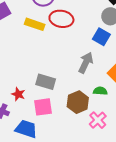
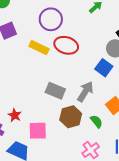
gray rectangle: (46, 82) -> (55, 91), moved
green semicircle: (100, 91) -> (96, 121), turned 40
brown hexagon: (78, 102) -> (71, 117), moved

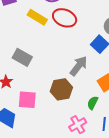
gray rectangle: (55, 91) -> (22, 57), moved
green semicircle: (96, 121) -> (93, 103), moved, turned -120

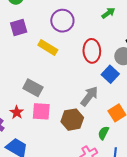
red ellipse: (65, 18) -> (92, 51), moved, turned 65
pink square: (27, 100) -> (41, 111), moved

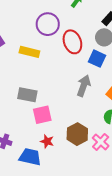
purple circle: (62, 21) -> (48, 24), moved
red star: (17, 112) -> (47, 141), moved
brown hexagon: (72, 120) -> (77, 134), moved

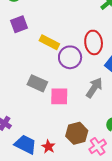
purple circle: (48, 24) -> (70, 57), moved
pink square: (42, 115) -> (59, 96), moved
red star: (47, 141) -> (48, 147), moved

